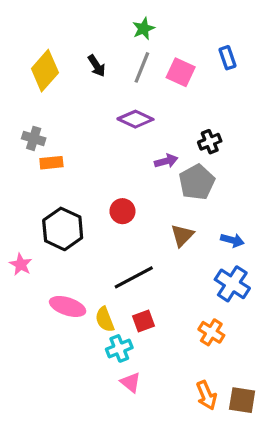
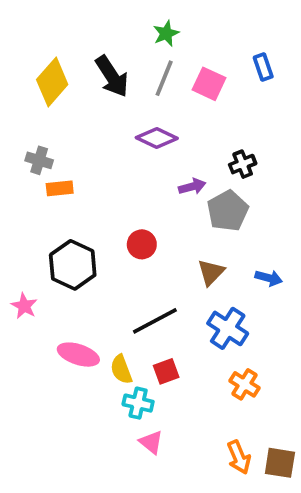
black arrow: (97, 66) -> (112, 76), size x1.6
blue cross: (232, 284) -> (228, 328), moved
cyan cross: (119, 348) -> (138, 403), turned 35

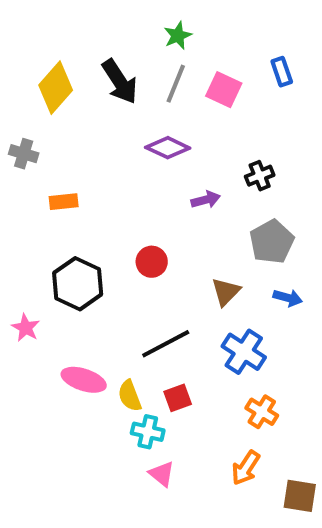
gray cross: (39, 160) -> (24, 154), moved
gray pentagon: (228, 211) -> (272, 242), moved
orange arrow: (239, 457) -> (246, 468), moved, turned 56

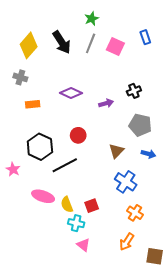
purple diamond: (168, 148) -> (71, 93), moved
gray cross: (24, 154) -> (20, 77), moved
gray pentagon: (272, 242) -> (140, 125), turned -30
black line: (166, 344) -> (65, 165), moved

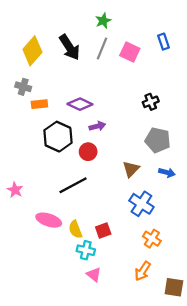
purple arrow: (106, 103) -> (97, 126), moved
orange rectangle: (33, 104) -> (39, 104), moved
black hexagon: (40, 147) -> (58, 137), moved

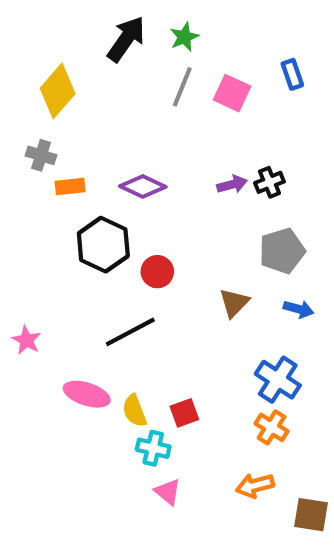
black arrow: (70, 47) -> (126, 39), moved, turned -112
purple arrow: (97, 126) -> (232, 184), moved
gray pentagon: (158, 140) -> (282, 251), turned -30
blue cross: (141, 204) -> (278, 380), moved
orange arrow: (143, 271) -> (255, 486), turned 42

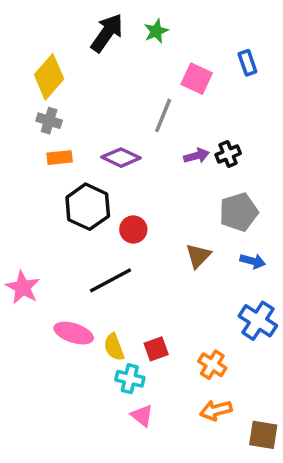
gray line: (182, 87) -> (163, 115), moved
gray cross: (41, 155) -> (49, 121), moved
pink star: (26, 340) -> (23, 287), size x1.4
blue cross: (278, 380) -> (258, 321), moved
orange cross: (272, 427) -> (212, 365), moved

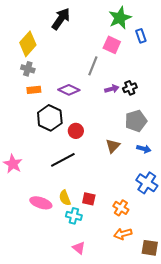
green star: (156, 31) -> (120, 18), moved, size x1.6
pink ellipse: (74, 333) -> (41, 203), moved
red square: (156, 349) -> (89, 199), turned 32
pink triangle: (142, 416) -> (79, 248), moved

